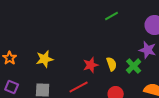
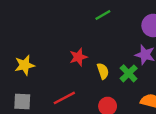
red star: (91, 65) -> (78, 57), moved

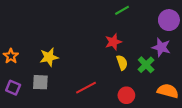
red star: (78, 57) -> (113, 42), moved
gray square: (22, 101) -> (40, 82), moved

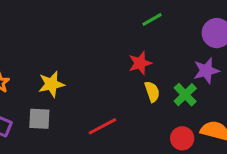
purple star: (161, 47) -> (206, 71), turned -30
red circle: (126, 95) -> (182, 138), moved

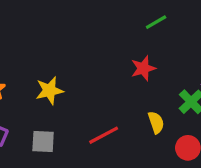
yellow semicircle: (152, 92) -> (156, 122), moved
gray square: (39, 119) -> (43, 141), moved

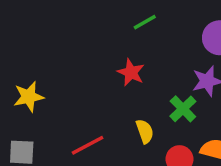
red star: (143, 68) -> (131, 72), turned -30

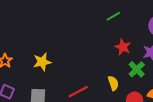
red star: (131, 72) -> (123, 47), moved

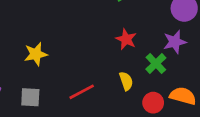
red star: (123, 47) -> (126, 39), moved

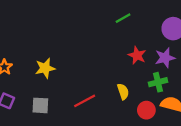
red star: (126, 39) -> (137, 55), moved
green cross: (156, 63) -> (158, 82), moved, turned 30

